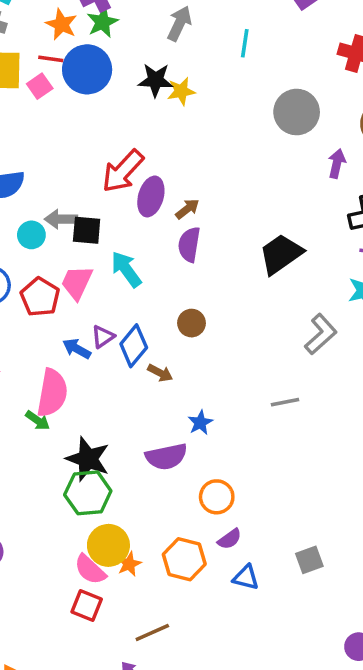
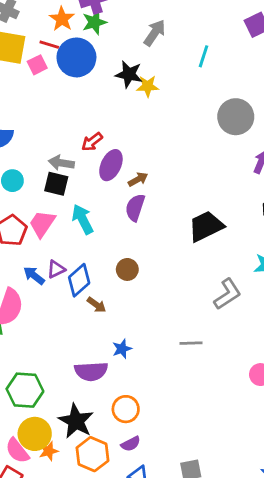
red arrow: (123, 171) -> (92, 142), size x0.6
gray arrow: (61, 219) -> (61, 163), moved
black star: (88, 459) -> (76, 421), moved

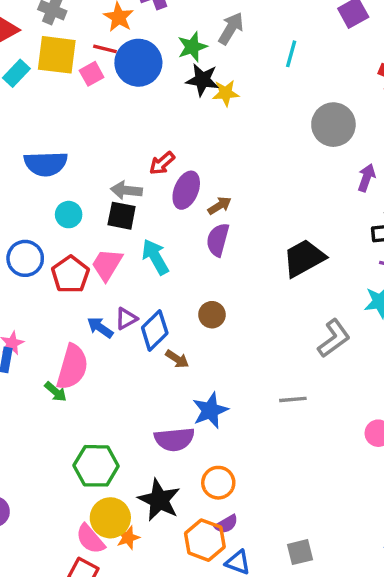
green star: (94, 22) -> (192, 47), moved
blue star: (122, 349) -> (210, 410), size x1.5
orange hexagon: (93, 454) -> (205, 540), moved

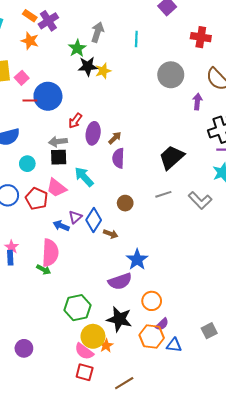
red line: (105, 49) -> (30, 100), moved
blue circle: (138, 63) -> (48, 96), moved
pink trapezoid: (107, 265) -> (57, 188), turned -70
gray L-shape: (334, 338) -> (200, 200), turned 95
gray line: (293, 399) -> (163, 194), moved

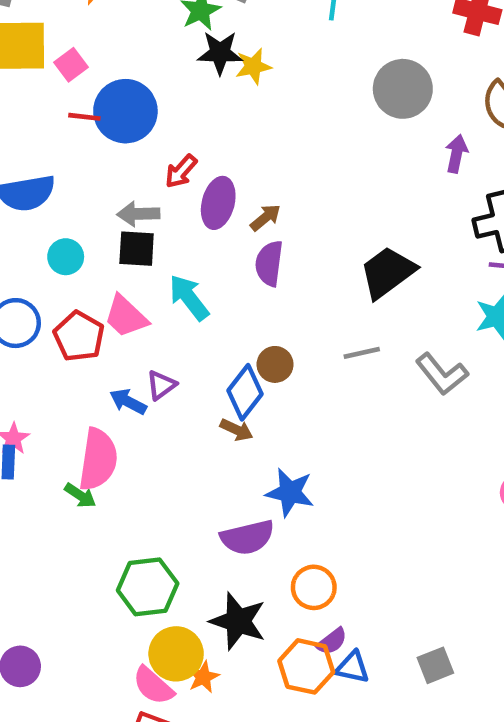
blue diamond: (94, 220) -> (245, 392), moved
blue star: (137, 260) -> (290, 492), turned -30
blue triangle: (174, 345) -> (352, 667), moved

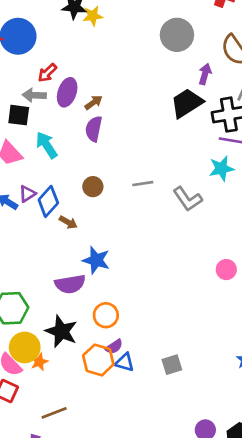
gray arrow: (138, 214) -> (34, 95), moved
black trapezoid: (388, 272) -> (187, 103), moved
blue diamond: (245, 392) -> (48, 201), moved

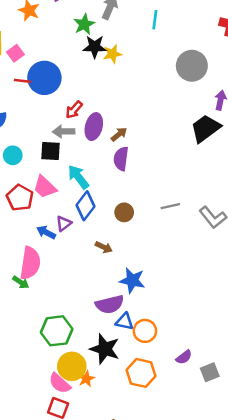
blue diamond: (48, 201) -> (86, 206), moved
purple semicircle: (114, 347) -> (184, 357), moved
blue triangle: (125, 362) -> (125, 322), moved

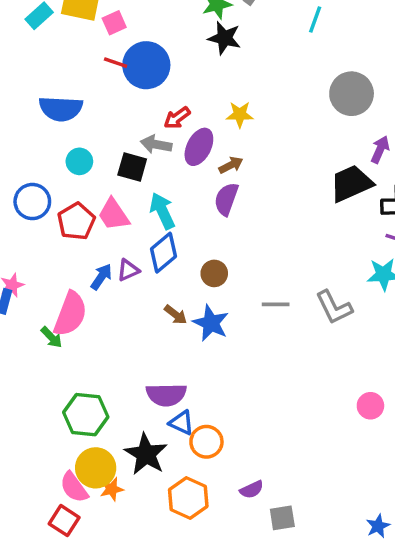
yellow star: (112, 54) -> (240, 114), moved
gray line: (170, 206) -> (276, 304), moved
blue arrow: (46, 232) -> (101, 277), turned 84
blue star: (132, 280) -> (211, 323), moved

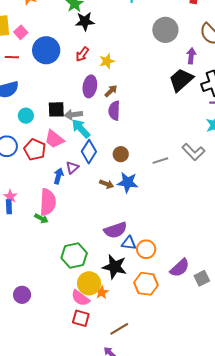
red line: (116, 63) -> (12, 57), moved
red arrow: (177, 118) -> (82, 54), moved
gray arrow: (156, 144) -> (73, 115), moved
purple semicircle: (252, 490) -> (180, 268), size x1.5

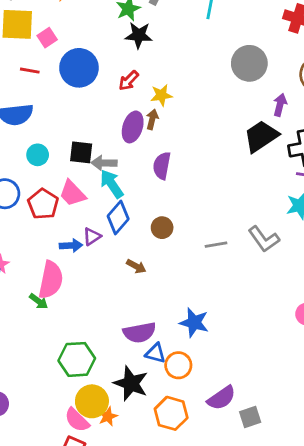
brown arrow: (111, 91) -> (152, 119), moved, turned -40
blue arrow: (59, 176) -> (71, 246), turned 63
blue star: (128, 182) -> (194, 323), moved

